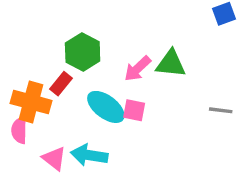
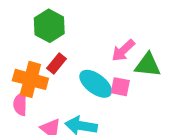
green hexagon: (83, 52) -> (49, 26), moved
green triangle: (171, 64) -> (148, 65), moved

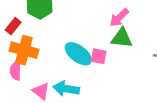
pink arrow: (123, 50) -> (119, 18), moved
red rectangle: (56, 63) -> (13, 26), moved

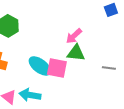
pink square: (99, 56) -> (57, 68), size x1.5

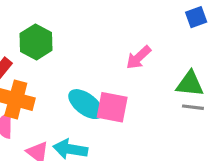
green triangle: (76, 53) -> (190, 84), moved

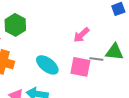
pink square: (112, 107) -> (80, 67), moved
gray line: (193, 107) -> (96, 59), moved

